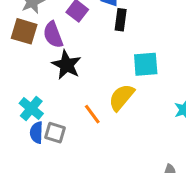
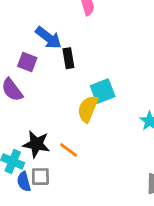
black star: (67, 65) -> (36, 144), moved
yellow semicircle: (121, 97) -> (88, 109), moved

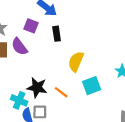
black rectangle: (68, 58) -> (57, 34), moved
cyan square: (103, 91) -> (92, 86), moved

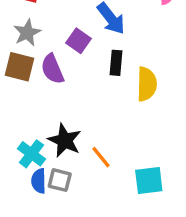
yellow semicircle: (76, 62) -> (147, 84), moved, turned 144
cyan square: (92, 86) -> (149, 180), moved

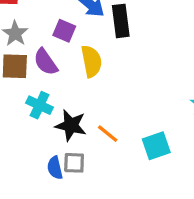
black rectangle: (116, 63) -> (121, 21), moved, size x1.4
yellow semicircle: (147, 84) -> (91, 61), moved
cyan cross: (31, 154) -> (40, 105), moved

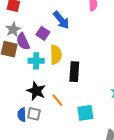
black rectangle: (121, 21) -> (74, 72), moved
purple semicircle: (46, 62) -> (23, 41), moved
cyan cross: (40, 105) -> (36, 61), moved, turned -35

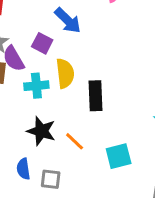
gray square: (34, 114) -> (51, 179), moved

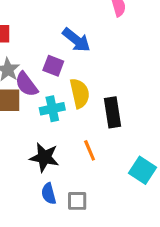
black star: (41, 131) -> (44, 157), moved
orange line: (75, 141) -> (90, 150), moved, turned 30
cyan square: (119, 156) -> (143, 170), turned -36

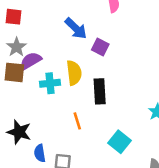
purple square: (53, 66) -> (100, 47), moved
purple semicircle: (26, 84) -> (31, 61), turned 90
black star: (44, 157) -> (19, 132), moved

